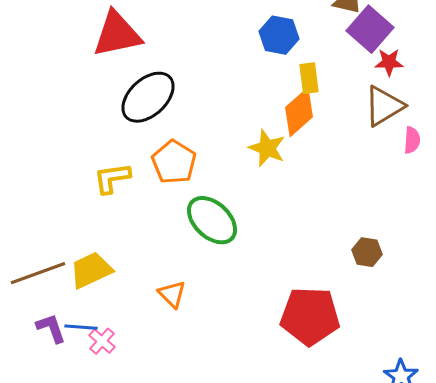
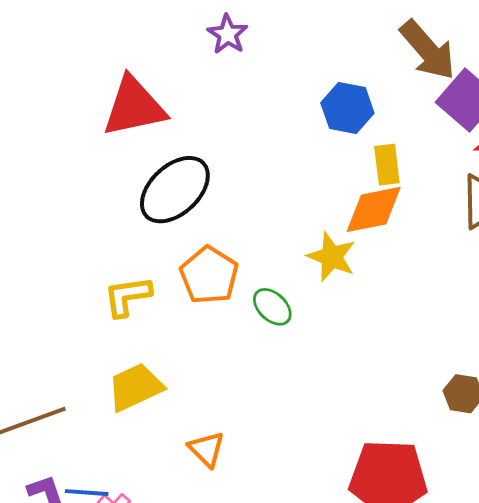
orange diamond: (299, 112) -> (374, 209), turned 30
green ellipse: (212, 220) -> (272, 307), moved, size x0.6
yellow trapezoid: (91, 270) -> (135, 387), moved

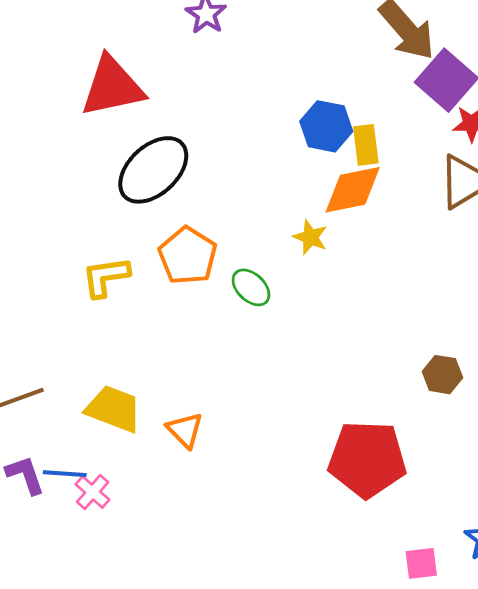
blue hexagon: (347, 108) -> (326, 126), moved
yellow star: (332, 257) -> (310, 237), size x0.7
yellow trapezoid: (135, 387) -> (114, 409), moved, turned 46

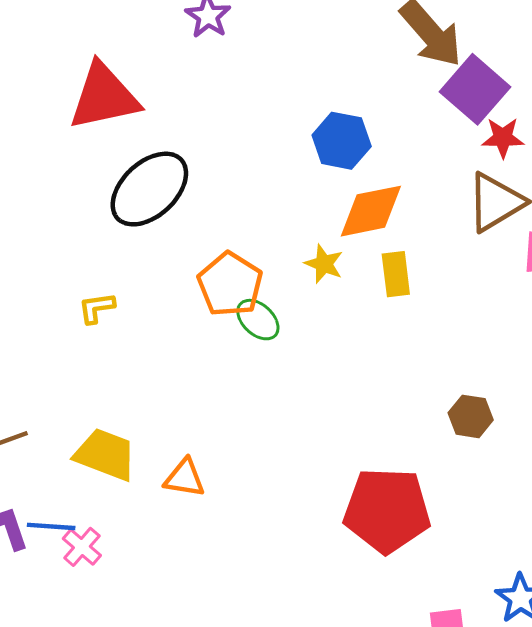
yellow rectangle: (366, 145) -> (396, 274), moved
orange pentagon: (188, 256) -> (230, 284), moved
yellow L-shape: (106, 277) -> (97, 308), size x0.7
orange triangle: (185, 430) -> (185, 478), turned -36

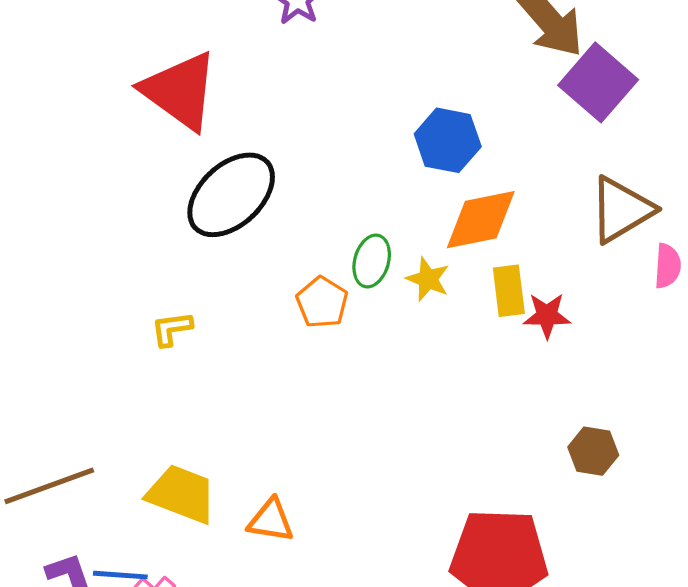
red triangle: (104, 97) -> (180, 91), turned 48
red star: (503, 138) -> (547, 316), moved
orange pentagon: (230, 284) -> (322, 302), size x0.7
green ellipse: (258, 320) -> (372, 261), moved, turned 63

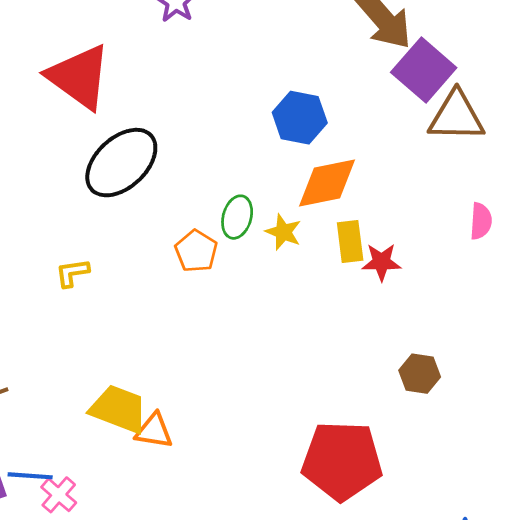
brown triangle: (621, 210) -> (456, 116), moved, turned 32
yellow trapezoid: (182, 494) -> (119, 409), moved

